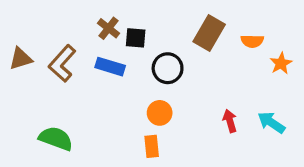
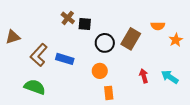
brown rectangle: (209, 33) -> (131, 39), moved
brown L-shape: (62, 63) -> (39, 55), moved
blue rectangle: (110, 67) -> (65, 59), moved
orange rectangle: (152, 146) -> (109, 93), moved

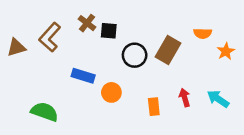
brown L-shape: (39, 55) -> (50, 37), moved
orange circle: (100, 71) -> (111, 92), moved
orange rectangle: (109, 93) -> (154, 107), moved

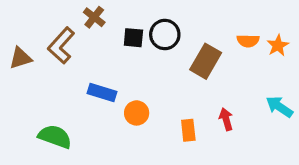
brown cross: (87, 23) -> (94, 17), moved
orange star: (226, 51) -> (278, 45), moved
black circle: (135, 55) -> (165, 34), moved
cyan arrow: (218, 99) -> (279, 107), moved

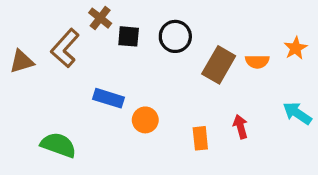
black square: (133, 38) -> (129, 36), moved
orange semicircle: (248, 41) -> (257, 61), moved

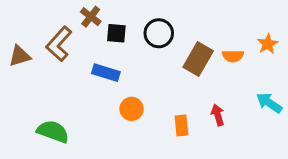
blue rectangle: (108, 98) -> (106, 73), moved

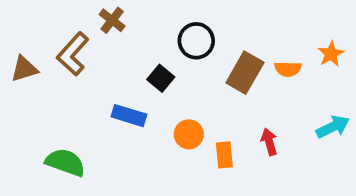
black square: (116, 33) -> (161, 78), moved, turned 35
blue rectangle: (106, 73) -> (129, 116), moved
cyan arrow: (269, 103) -> (333, 127), turned 120
orange circle: (132, 109) -> (189, 134), moved

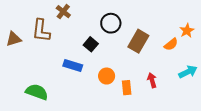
brown L-shape: (73, 54) -> (41, 31), turned -35
orange semicircle: (288, 69) -> (171, 44), moved, turned -40

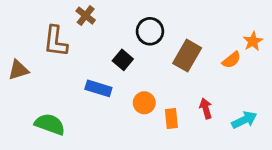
brown triangle: (14, 39) -> (18, 70), moved
cyan arrow: (188, 72) -> (244, 120), moved

